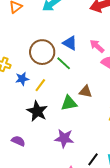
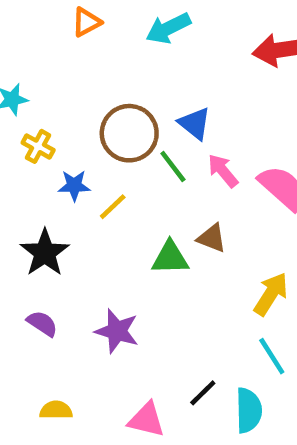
pink arrow: (97, 46) -> (223, 171), moved
black star: (37, 111) -> (45, 253), moved
purple star: (64, 138) -> (117, 331), moved

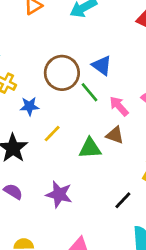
pink arrow: (223, 171) -> (119, 106), moved
yellow line: (113, 207) -> (52, 134), moved
black line: (203, 393) -> (123, 200), moved

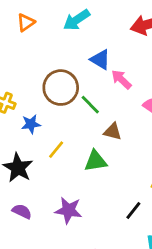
blue triangle: (102, 65) -> (100, 60), moved
pink arrow: (119, 106) -> (121, 79), moved
brown triangle: (115, 135) -> (113, 132), moved

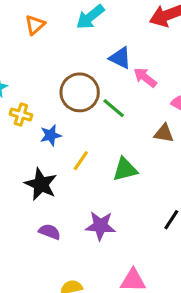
brown triangle: (113, 132) -> (164, 133), moved

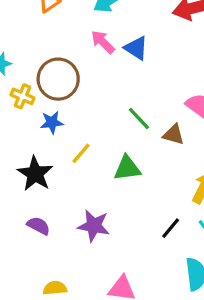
pink arrow: (145, 77) -> (103, 42), moved
brown circle: (80, 92) -> (58, 79), moved
green line: (114, 108) -> (139, 118), moved

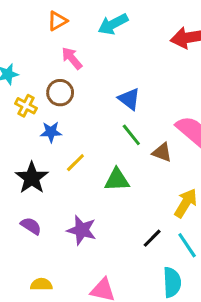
pink arrow: (103, 42) -> (72, 58), moved
blue triangle: (136, 48) -> (129, 99), moved
brown circle: (58, 79) -> (60, 93), size x0.7

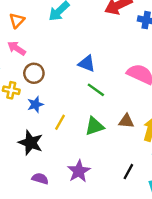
pink arrow: (72, 58) -> (17, 48), moved
brown triangle: (162, 152) -> (126, 121), moved
purple star: (82, 230) -> (79, 171), turned -30
black line: (152, 238) -> (128, 172), moved

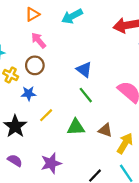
pink arrow: (17, 48) -> (39, 40), moved

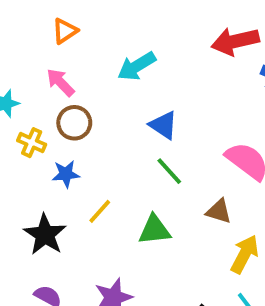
cyan arrow: (72, 16) -> (137, 66), moved
pink arrow: (39, 40) -> (60, 82), moved
brown triangle: (105, 130) -> (219, 211), moved

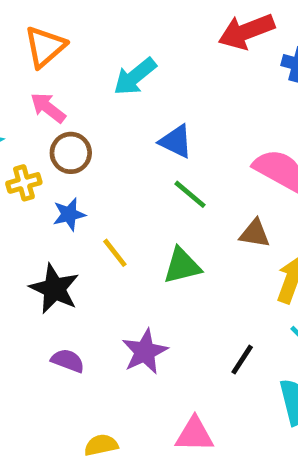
orange triangle: (65, 31) -> (45, 47), size x1.4
yellow cross: (32, 143) -> (24, 183), turned -32
yellow line: (100, 211) -> (115, 253), turned -72

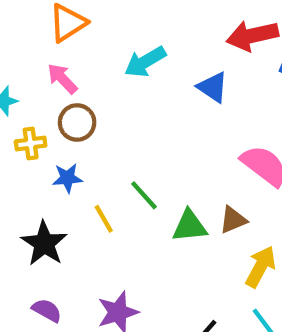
blue triangle: (176, 141) -> (213, 87), moved
green line: (190, 194) -> (144, 195), moved
brown triangle: (255, 233) -> (233, 220), turned -40
green triangle: (182, 266) -> (190, 226), moved

